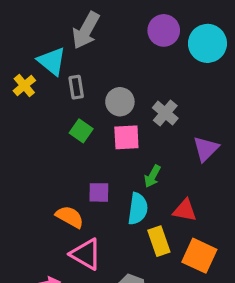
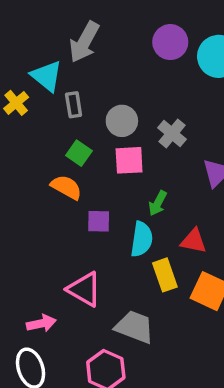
orange semicircle: (70, 217) -> (66, 187), moved

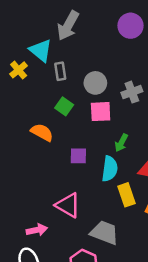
gray cross: (172, 133) -> (132, 92), turned 30
orange semicircle: (66, 187) -> (42, 132), moved

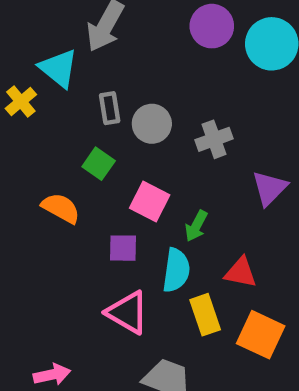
gray rectangle: (60, 71) -> (110, 108), moved
pink square: (101, 112) -> (150, 201), moved, turned 30
pink triangle: (68, 205) -> (127, 312), moved

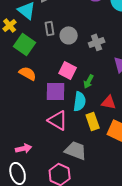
green square: (99, 164) -> (25, 44), moved, size x1.5
purple square: (123, 248) -> (56, 91), size x1.5

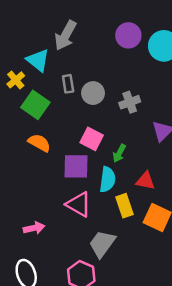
pink arrow: (24, 148) -> (34, 228), moved
gray trapezoid: (76, 150) -> (102, 244), turned -75

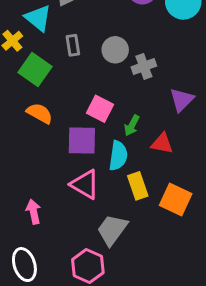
gray circle: (93, 93) -> (115, 50), moved
red triangle: (145, 181) -> (162, 144), moved
pink arrow: (34, 228) -> (34, 212), turned -90

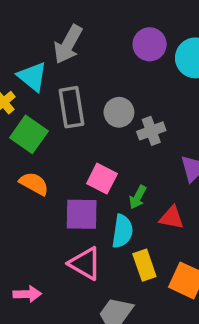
gray rectangle: (73, 45) -> (71, 107), size x1.6
pink arrow: (34, 212) -> (27, 294), turned 100

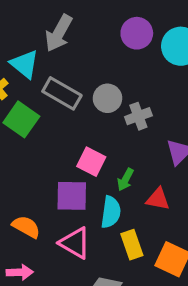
gray rectangle: (71, 107) -> (62, 93), turned -51
orange semicircle: (34, 184) -> (26, 227), moved

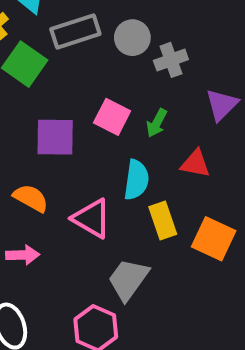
gray rectangle: (62, 93) -> (75, 32), turned -48
green arrow: (125, 180) -> (157, 123), moved
purple square: (72, 196) -> (55, 137), moved

